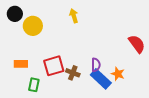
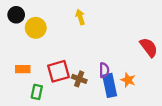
blue rectangle: (101, 79) -> (110, 85), turned 35

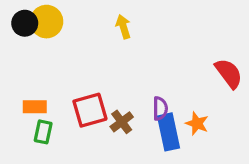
yellow circle: (36, 28) -> (46, 22), moved
brown cross: (79, 79) -> (122, 122), turned 32
green rectangle: (37, 92) -> (43, 132), moved

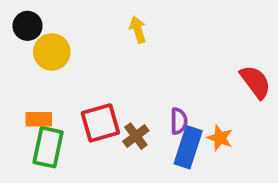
yellow circle: (46, 22) -> (52, 52), moved
green rectangle: (43, 132) -> (48, 147), size x1.5
blue rectangle: (168, 132) -> (188, 147), turned 30

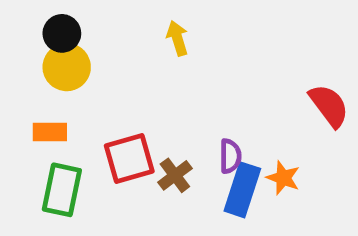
black circle: (28, 26) -> (62, 33), moved
orange rectangle: (39, 119) -> (50, 132), moved

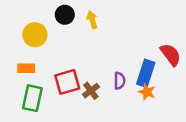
black circle: (62, 33) -> (65, 15), moved
blue rectangle: (242, 190) -> (146, 73), moved

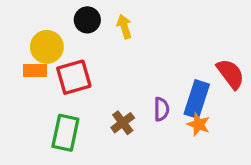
orange rectangle: (26, 68) -> (35, 70), moved
red square: (67, 82) -> (74, 77), moved
green rectangle: (32, 98) -> (65, 133), moved

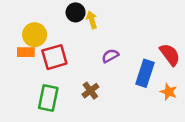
black circle: (87, 20) -> (76, 12), moved
purple semicircle: (161, 109) -> (110, 56), moved, turned -119
orange star: (198, 124) -> (169, 92), moved

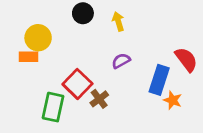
yellow arrow: (92, 20) -> (118, 21), moved
red square: (54, 57) -> (77, 84), moved, turned -30
orange star: (169, 92) -> (173, 100), moved

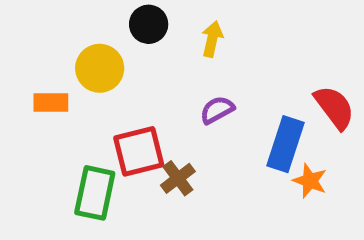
yellow arrow: (118, 21) -> (212, 39), turned 30
yellow circle: (38, 38) -> (100, 68), moved
red square: (77, 84) -> (139, 151), turned 32

